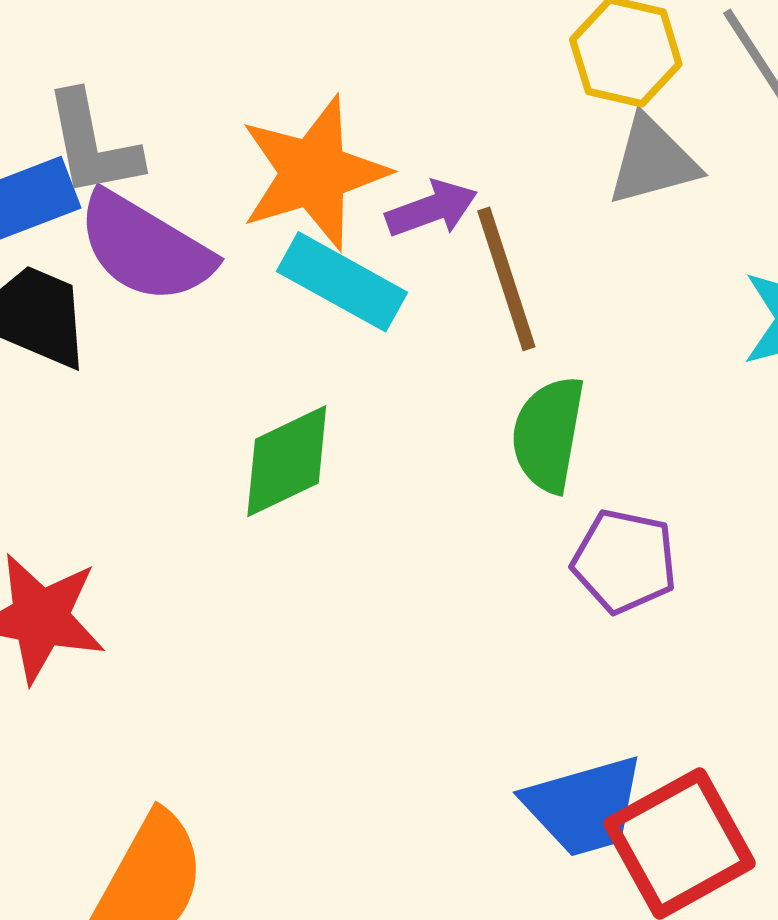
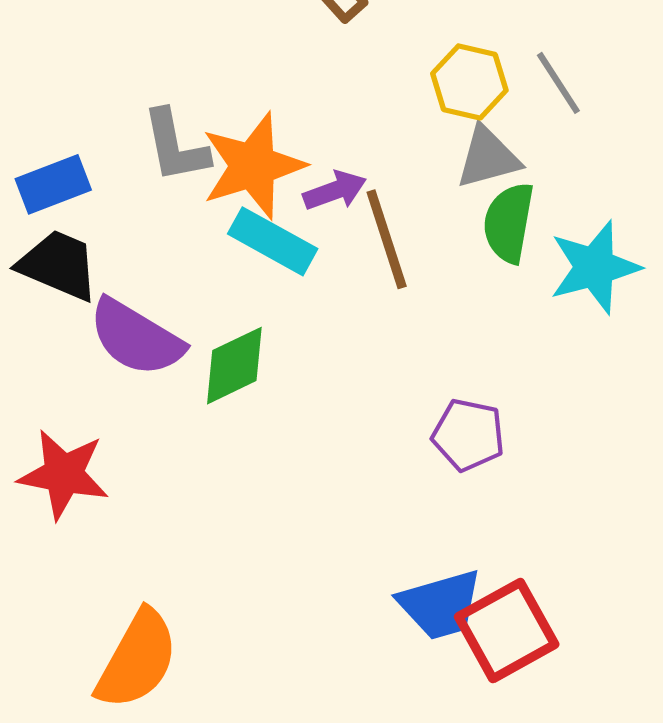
gray L-shape: (93, 144) -> (175, 146), moved
purple semicircle: (145, 248) -> (136, 338), moved
green semicircle: (548, 434) -> (509, 223), moved

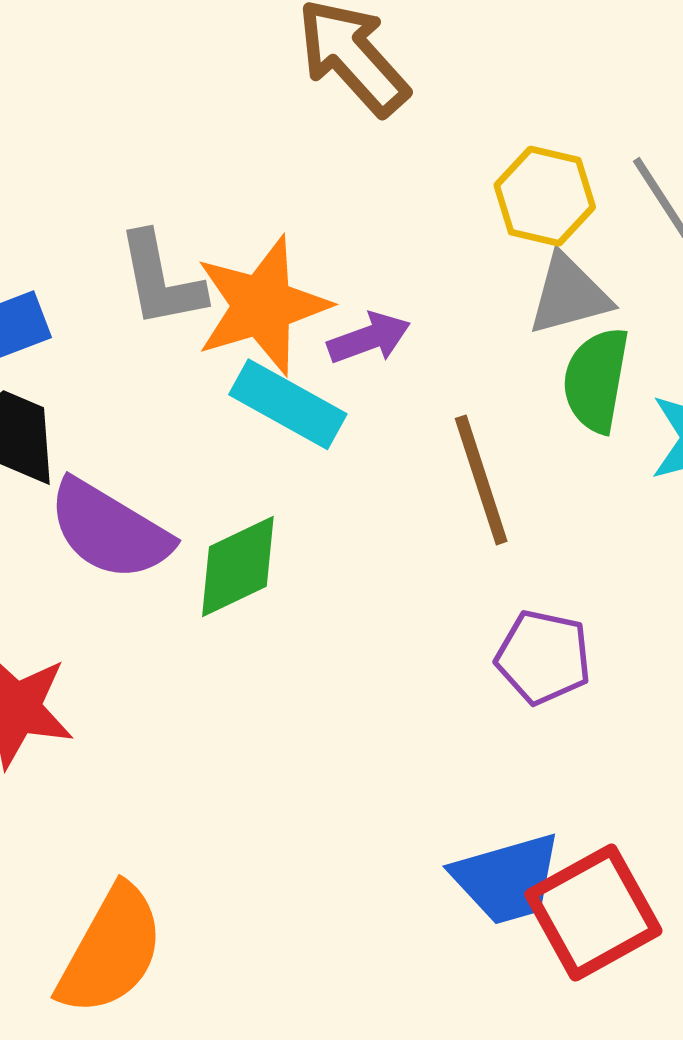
brown line: (387, 239) -> (481, 480), moved

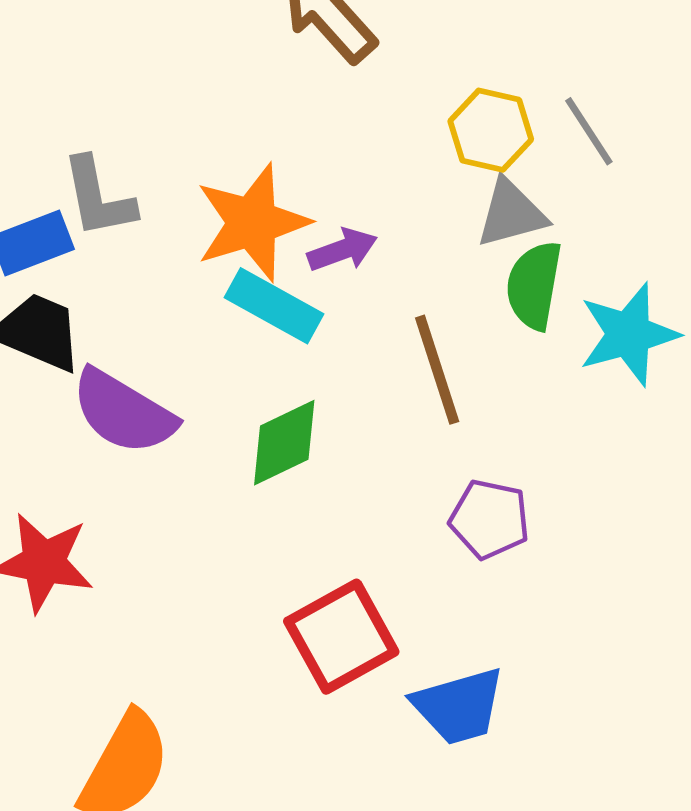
gray L-shape: (161, 280) -> (98, 197), moved
green diamond: (238, 567) -> (284, 443), moved
red square: (593, 913) -> (341, 637), moved

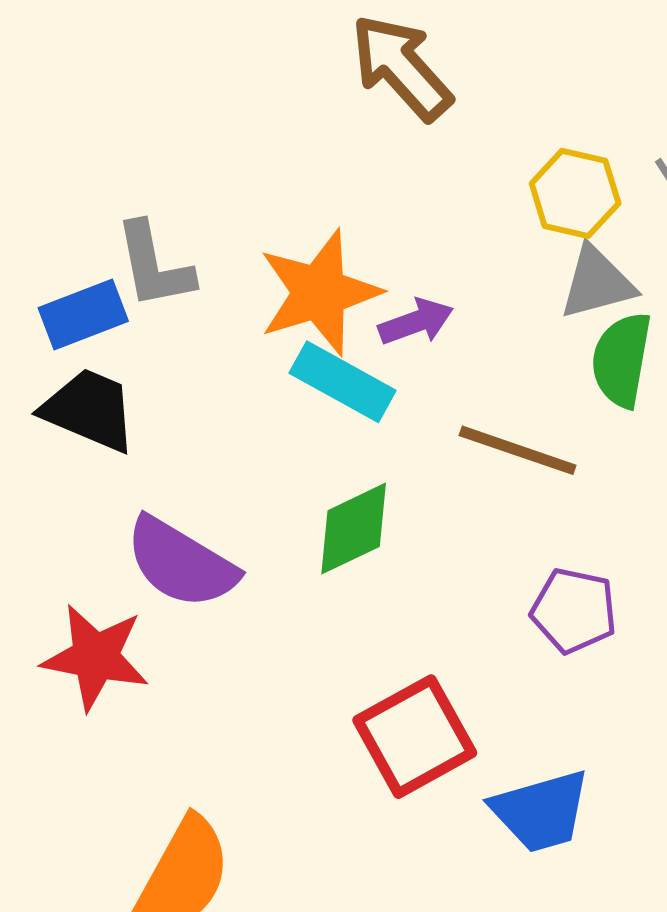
brown line: (437, 370) -> (518, 450), turned -53
purple semicircle: (123, 412) -> (181, 563), moved

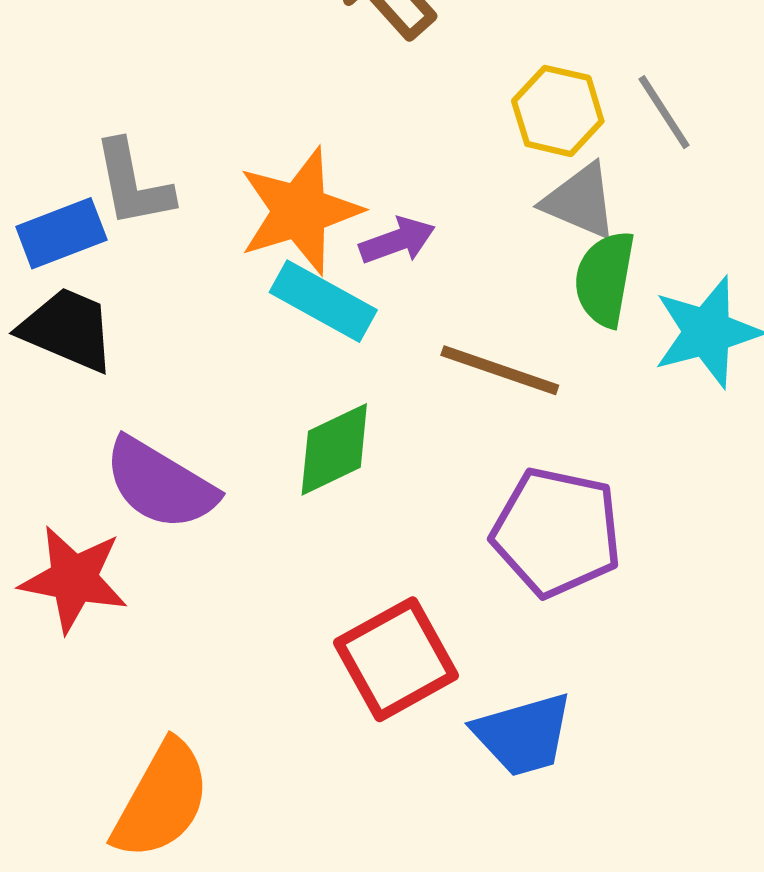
gray triangle: (597, 283) -> (580, 201), turned 38
purple pentagon: (574, 611) -> (557, 532), size x1.5

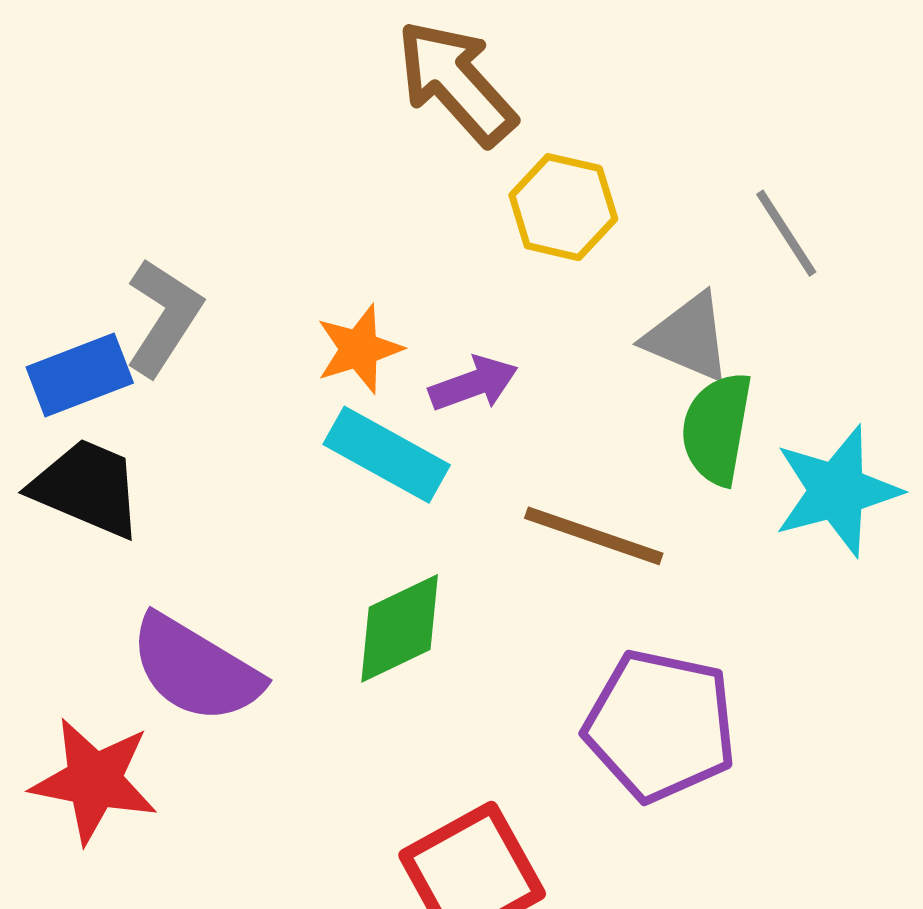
yellow hexagon: (558, 111) -> (563, 207), moved
gray L-shape: (133, 184) -> (164, 317), turned -136
orange star: (300, 211) -> (359, 349), size x0.6

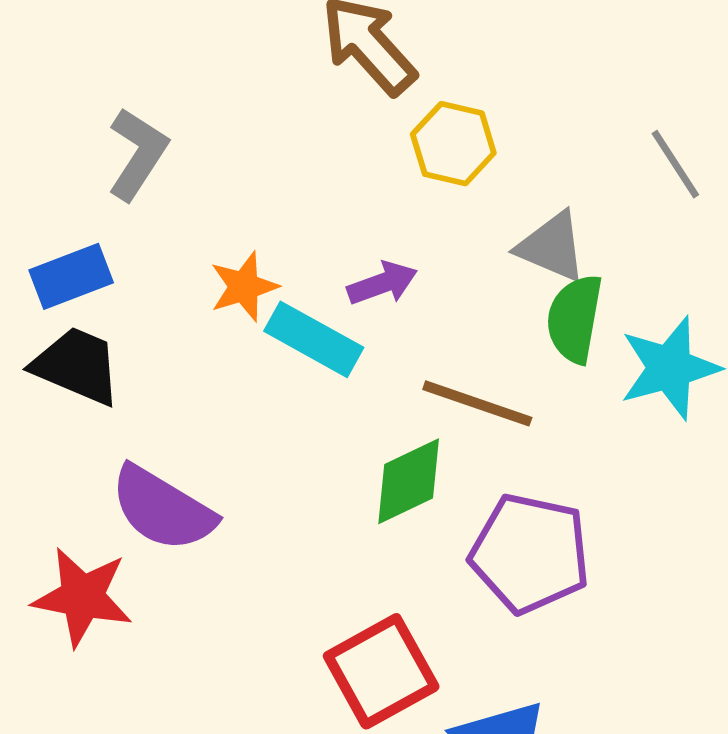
gray line: (786, 233) -> (675, 164), moved
gray L-shape: (164, 317) -> (137, 154), moved
orange star: (359, 349) -> (244, 287), moved
green diamond: (400, 628) -> (409, 481), moved

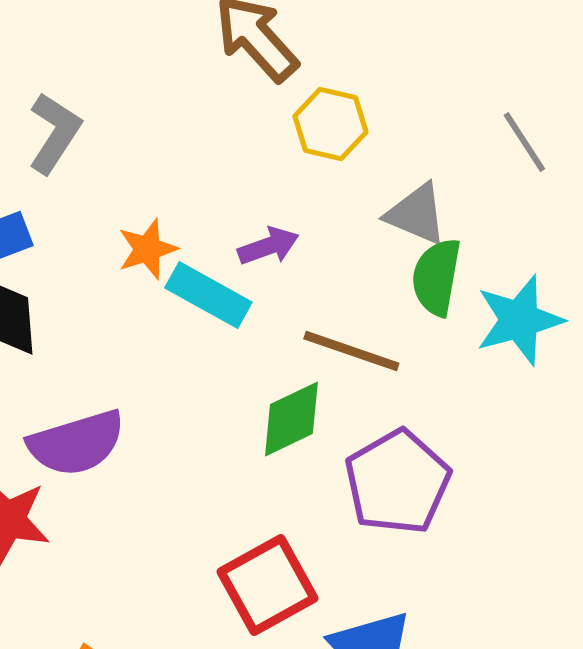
purple semicircle: (163, 509) -> (76, 443), turned -48
purple pentagon: (530, 553) -> (397, 482), turned 30

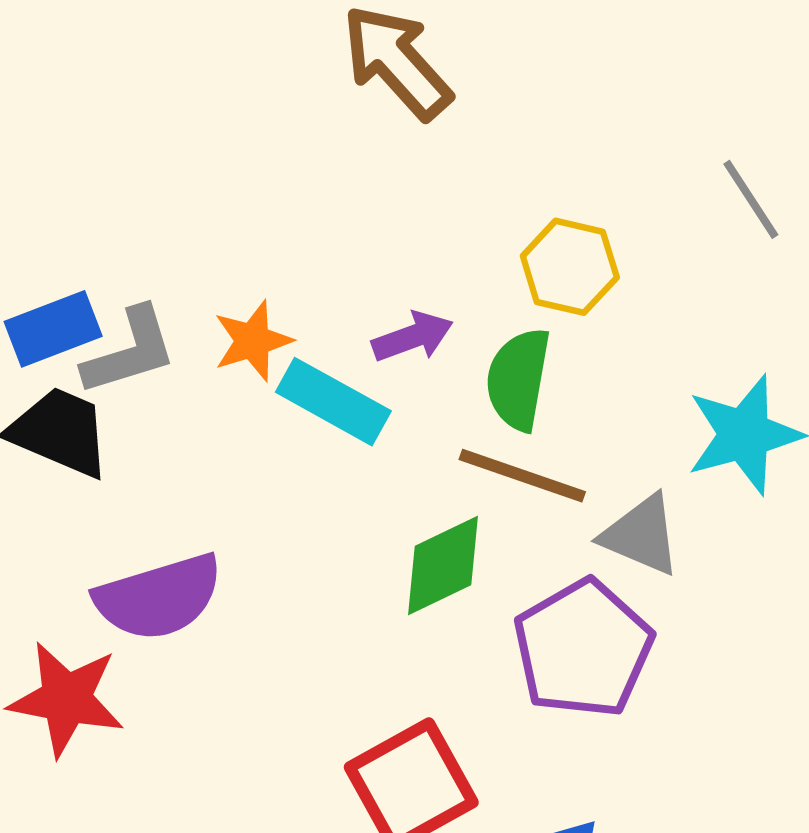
yellow hexagon: (330, 124) -> (570, 267), moved
gray L-shape: (54, 133) -> (130, 351), moved, turned 40
gray triangle: (416, 214) -> (641, 535), moved
green semicircle: (436, 277) -> (518, 379), moved

